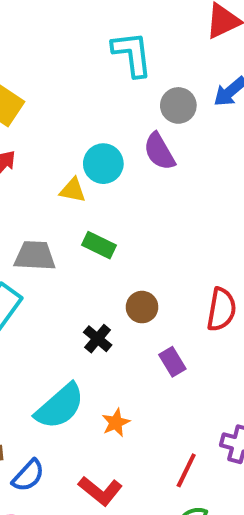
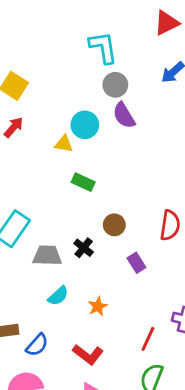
gray circle: (178, 105) -> (115, 85), moved
gray trapezoid: (35, 256) -> (47, 255), moved
cyan semicircle: (60, 406) -> (58, 296), size x0.6

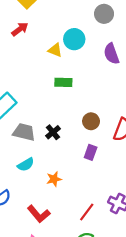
purple semicircle: (124, 115) -> (111, 54), moved
green rectangle: (83, 182) -> (63, 82), turned -35
brown circle: (114, 225) -> (91, 121), moved
purple rectangle: (136, 263) -> (91, 152), turned 40

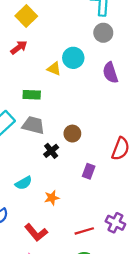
green rectangle: (63, 82) -> (32, 95), moved
brown circle: (91, 121) -> (72, 134), moved
gray trapezoid: (24, 132) -> (33, 125), moved
red line: (87, 212) -> (84, 231), turned 36

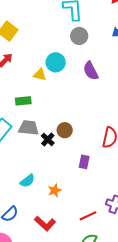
black cross: (51, 151) -> (48, 139), moved

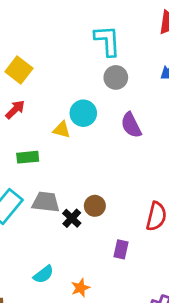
green rectangle: (23, 101) -> (28, 157), moved

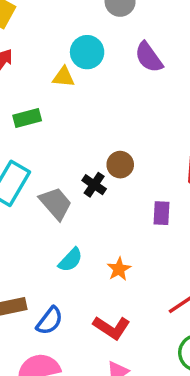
gray trapezoid: (46, 202) -> (56, 203), moved, turned 52

